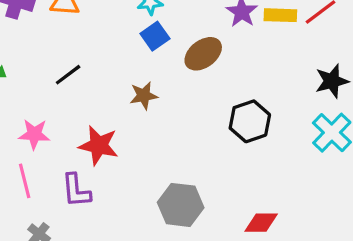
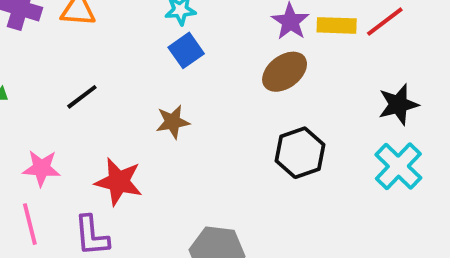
brown ellipse: (203, 54) -> (285, 72), moved

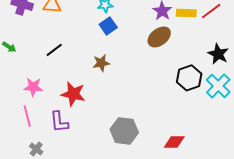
black star: (398, 104) -> (218, 54), turned -30
black hexagon: (300, 153) -> (189, 78), moved

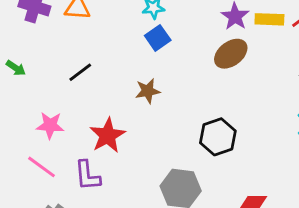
black hexagon: (189, 78) -> (218, 137), moved
red star: (73, 94) -> (108, 135), turned 30
pink line: (27, 116) -> (42, 167), turned -40

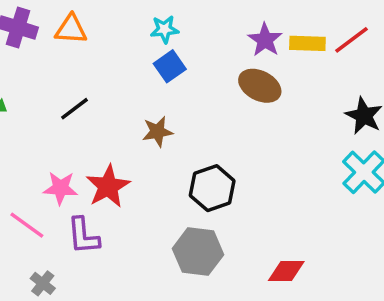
brown ellipse: (231, 54) -> (260, 86), turned 64
pink star: (50, 125) -> (60, 188), moved
black hexagon: (218, 137) -> (212, 188), moved

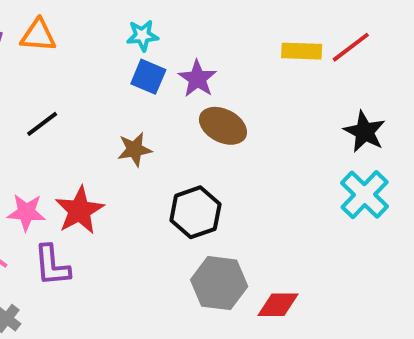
purple star: (265, 40) -> (197, 79), moved
blue square: (170, 66) -> (148, 77), turned -32
brown ellipse: (260, 86) -> (223, 126), moved
gray hexagon: (198, 252) -> (219, 283), moved

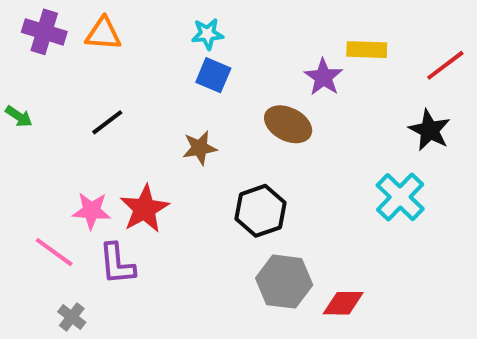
red line: (351, 47) -> (445, 65), moved
purple star: (197, 79) -> (323, 77), moved
cyan cross: (365, 195) -> (400, 197), moved

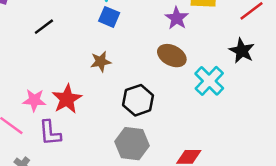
black line: (107, 122) -> (44, 27), moved
brown ellipse: (288, 124) -> (172, 56), moved
cyan cross: (400, 197) -> (209, 81), moved
gray hexagon: (284, 282) -> (132, 144), moved

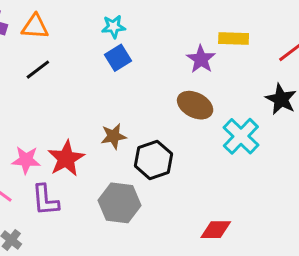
blue square: (109, 17) -> (118, 58), turned 35
brown star: (101, 62) -> (114, 136), moved
gray hexagon: (132, 144) -> (119, 203), moved

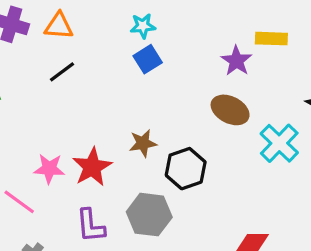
purple L-shape: (45, 200) -> (91, 226), moved

